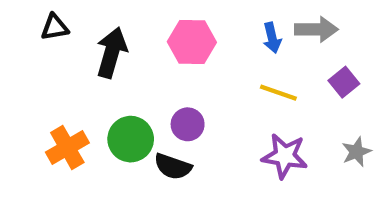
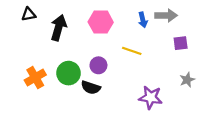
purple square: (344, 82) -> (181, 43), turned 32
yellow line: (278, 93) -> (132, 51), moved
purple star: (285, 156) -> (151, 97), moved

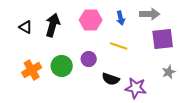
black triangle: (29, 14) -> (26, 27), moved, turned 40
blue arrow: (143, 20) -> (121, 18), moved
purple square: (181, 43) -> (163, 39), size x1.6
black semicircle: (91, 87) -> (111, 79), moved

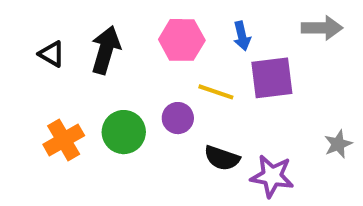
gray arrow: (150, 14) -> (322, 28), moved
purple square: (163, 39) -> (272, 78), moved
yellow line: (119, 46) -> (216, 92), moved

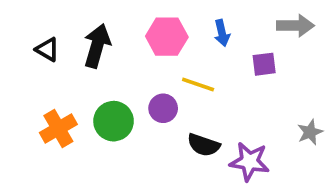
purple square: (272, 78) -> (264, 64), moved, size x0.6

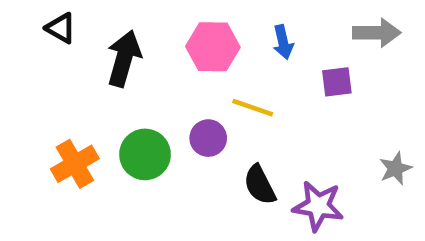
black triangle: (47, 49) -> (61, 28), moved
black semicircle: (204, 145) -> (260, 185), turned 44

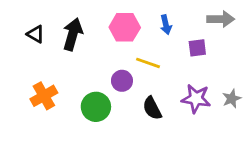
black triangle: (61, 28) -> (36, 34), moved
green circle: (145, 154) -> (96, 107), moved
purple star: (318, 206) -> (196, 99), moved

